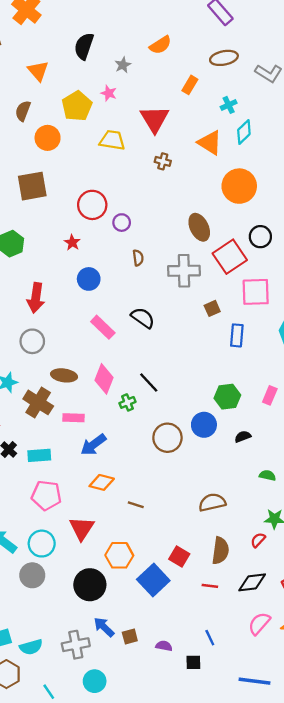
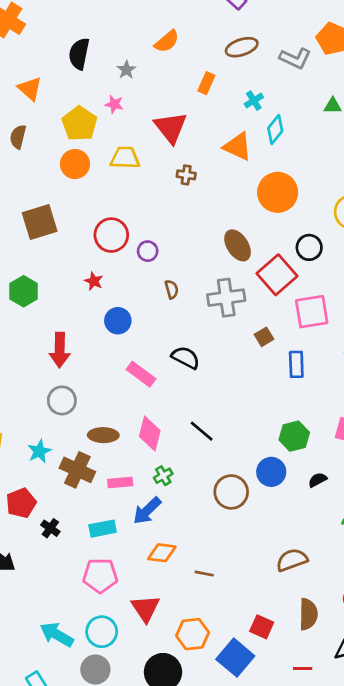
orange circle: (48, 138) -> (75, 164), moved
green cross: (128, 402) -> (163, 476), moved
cyan rectangle: (39, 455) -> (103, 529), moved
red line: (210, 586) -> (303, 668), moved

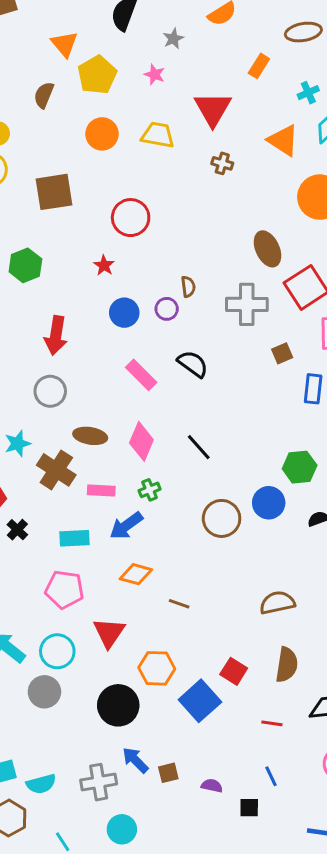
yellow pentagon: (80, 124) -> (97, 75), moved
purple circle: (148, 251) -> (167, 309), moved

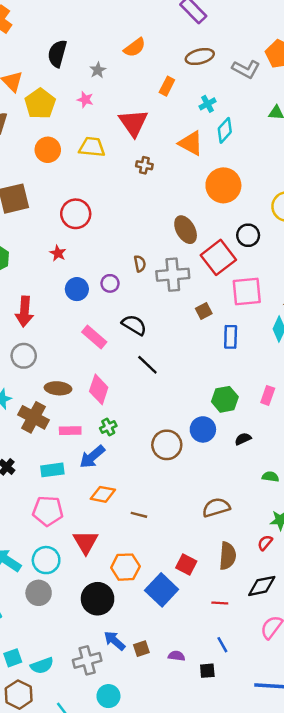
brown semicircle: (188, 287) -> (140, 264), moved
black line: (199, 447) -> (147, 365), moved

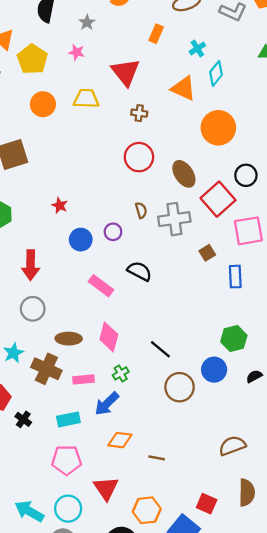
red circle: (76, 214) -> (139, 157), moved
black line: (147, 365) -> (160, 349), moved

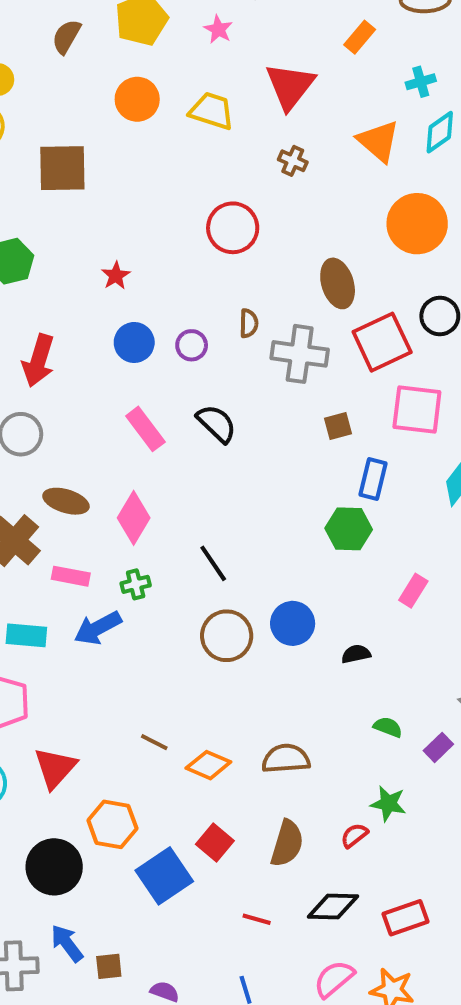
red circle: (139, 157) -> (233, 228), moved
green hexagon: (234, 339) -> (349, 529), moved
orange diamond: (120, 440) -> (208, 765), moved

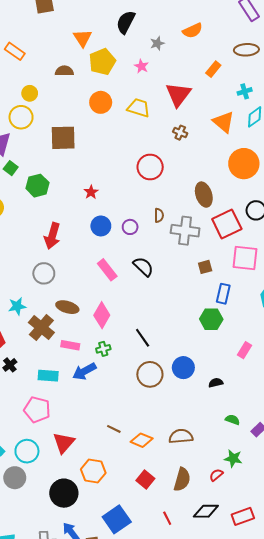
brown semicircle: (66, 37) -> (64, 71), turned 60
blue square: (164, 876) -> (117, 519), moved
red line: (257, 919) -> (167, 518), turned 48

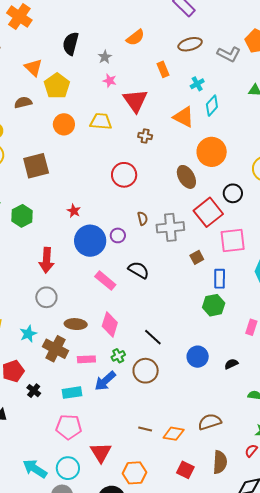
pink star: (141, 66) -> (110, 81), moved
orange rectangle: (213, 69) -> (163, 69), turned -49
brown ellipse: (204, 195) -> (186, 177), moved
blue circle: (101, 226) -> (90, 241), size x1.6
brown circle: (150, 374) -> (146, 371), moved

